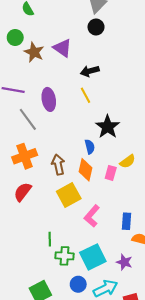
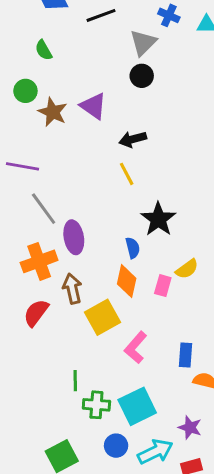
purple ellipse: (49, 99) -> (74, 237), moved
brown arrow: (58, 165) -> (72, 289), moved
purple star: (124, 262) -> (190, 427), moved

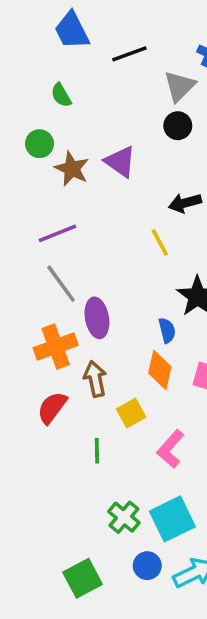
black arrow: (133, 139) -> (185, 203), moved
purple line: (22, 166) -> (57, 233), moved, turned -32
yellow square: (102, 317) -> (131, 413), size x0.7
green line: (75, 381) -> (97, 451), moved
green cross: (96, 405) -> (124, 517), turned 36

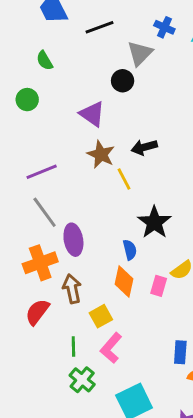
black circle: (178, 126) -> (123, 81), moved
brown star: (72, 169) -> (101, 154), moved
pink L-shape: (171, 449) -> (111, 348), moved
green cross: (124, 517) -> (82, 380), moved

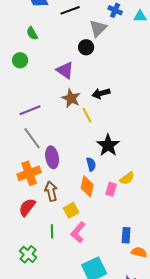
green cross: (82, 380) -> (28, 254), moved

